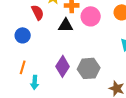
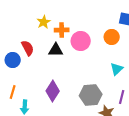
red semicircle: (38, 12) -> (28, 48), moved
gray hexagon: (89, 68) -> (91, 95), moved

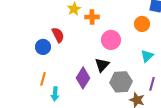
pink circle: (81, 41) -> (111, 40), moved
black triangle: (56, 50) -> (102, 65), moved, turned -49

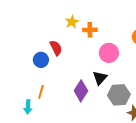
cyan arrow: (55, 94) -> (28, 107), moved

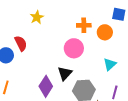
orange cross: (90, 30) -> (84, 25), moved

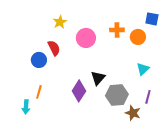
yellow star: (37, 17) -> (60, 22), moved
pink circle: (74, 48) -> (86, 38), moved

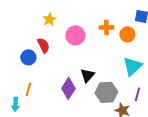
cyan triangle: (143, 69) -> (132, 66), size x1.5

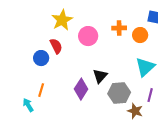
yellow star: (49, 19) -> (62, 20), size x1.5
cyan arrow: (15, 104) -> (28, 105), turned 144

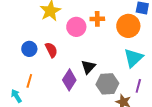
orange cross: (119, 28) -> (97, 19), moved
orange circle: (140, 35) -> (128, 26), size x1.5
red semicircle: (56, 46) -> (51, 50), moved

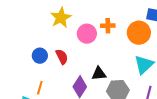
black triangle: (88, 67) -> (99, 74), turned 42

